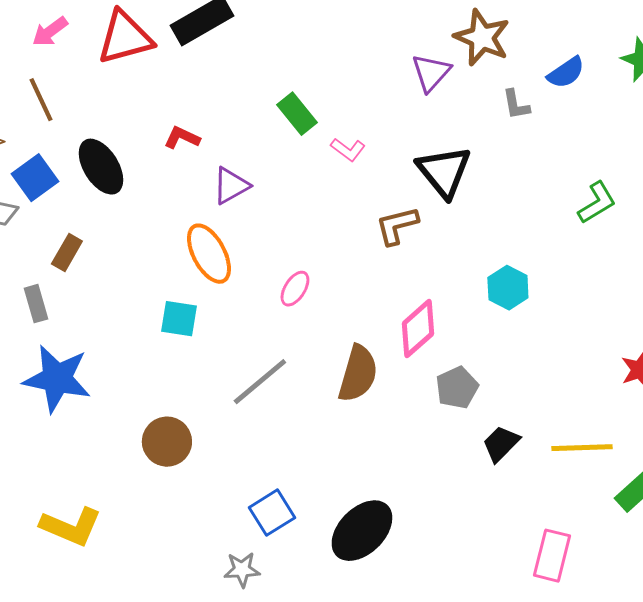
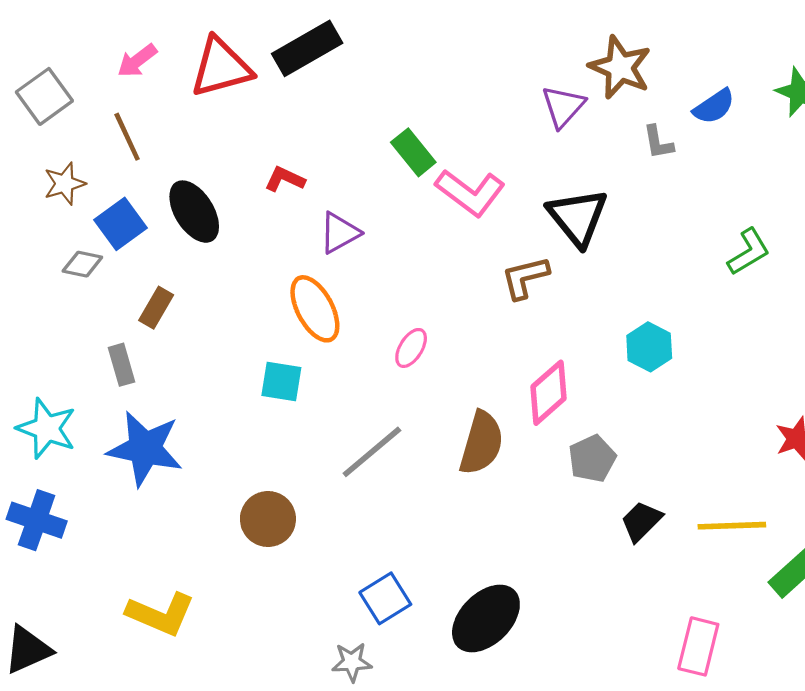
pink L-shape: (348, 150) -> (470, 193), size x1.8

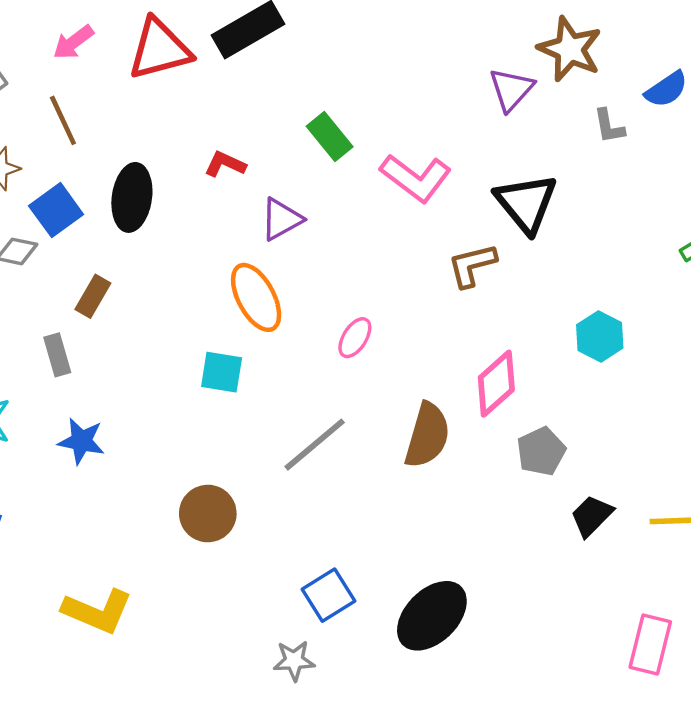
green rectangle: (413, 152) -> (330, 136), moved
black ellipse: (194, 212) -> (132, 197), turned 40
blue star: (145, 449) -> (81, 441), size x0.6

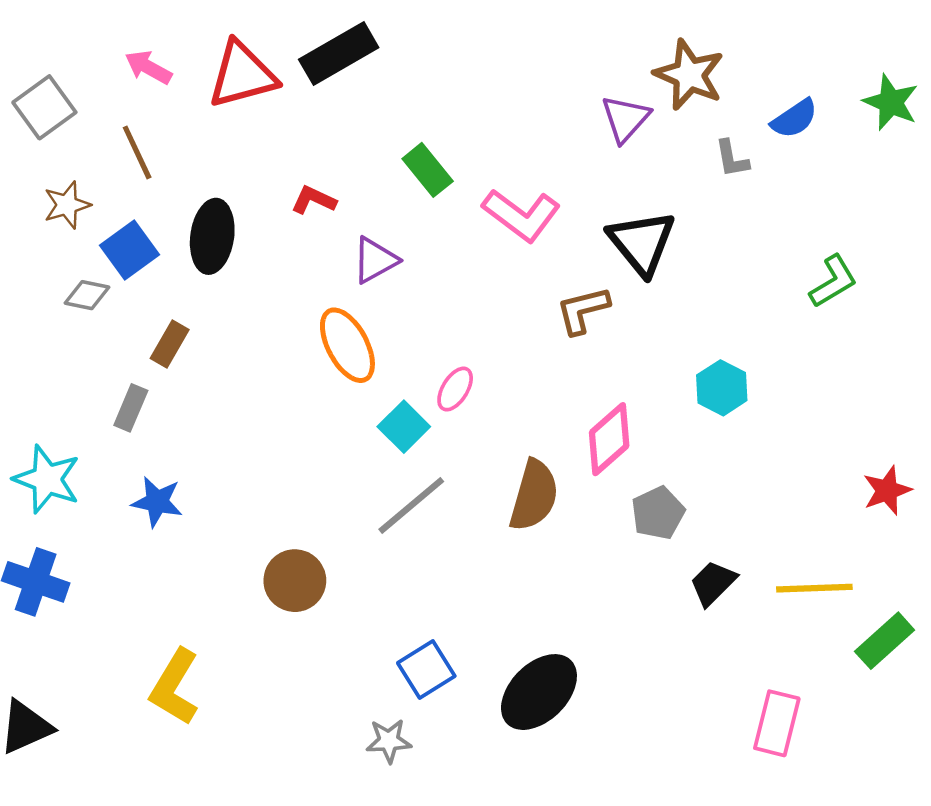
pink arrow: (73, 42) -> (148, 67), turned 66
gray rectangle: (57, 355) -> (131, 408), turned 39
cyan square: (222, 372) -> (404, 427), moved, turned 36
yellow L-shape: (97, 611) -> (175, 687), turned 98

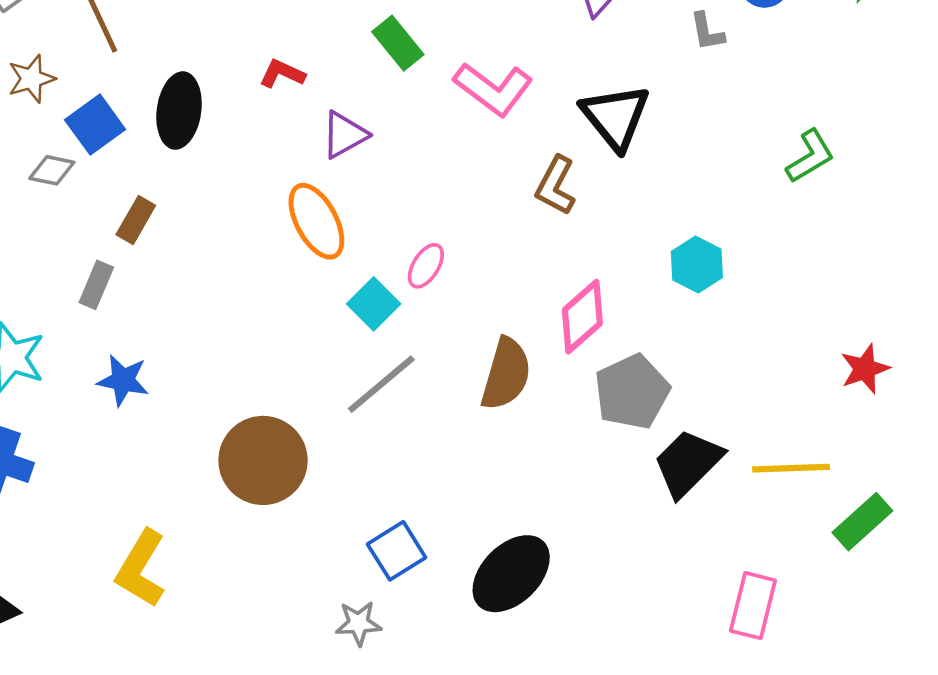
brown L-shape: (583, 310) -> (556, 186), turned -48
gray pentagon: (658, 513) -> (632, 392), size x1.4
brown circle: (295, 581) -> (263, 460), size x1.4
black trapezoid: (713, 583) -> (688, 463), size x1.5

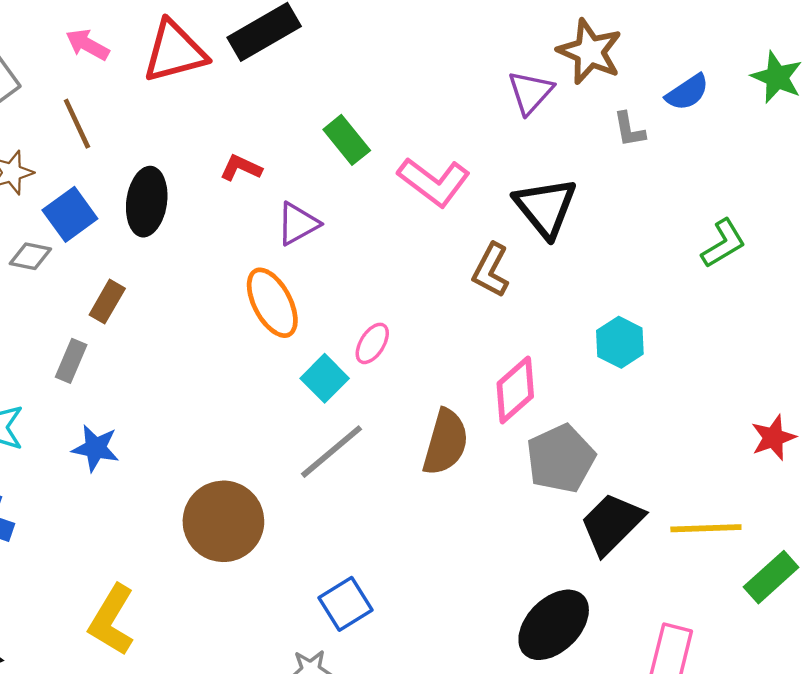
black ellipse: (511, 574) -> (554, 625), moved

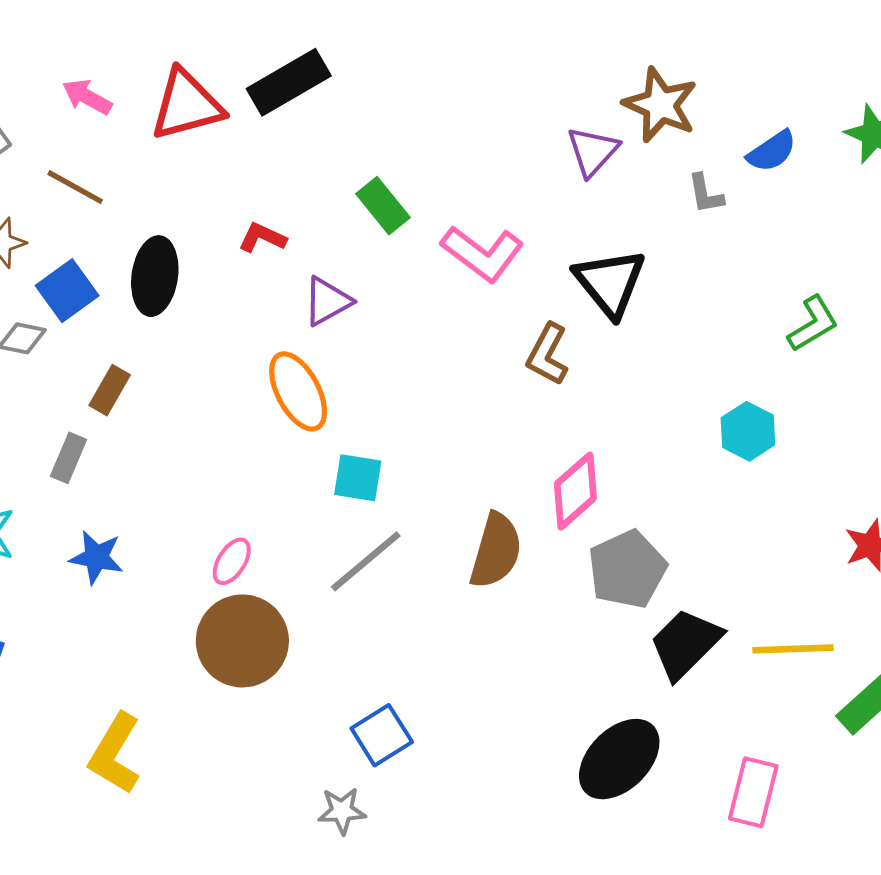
brown line: (77, 124) -> (75, 187), turned -36
cyan hexagon: (620, 342) -> (748, 431), moved
pink ellipse: (372, 343) -> (232, 561), moved
cyan square: (325, 378) -> (358, 478), turned -36

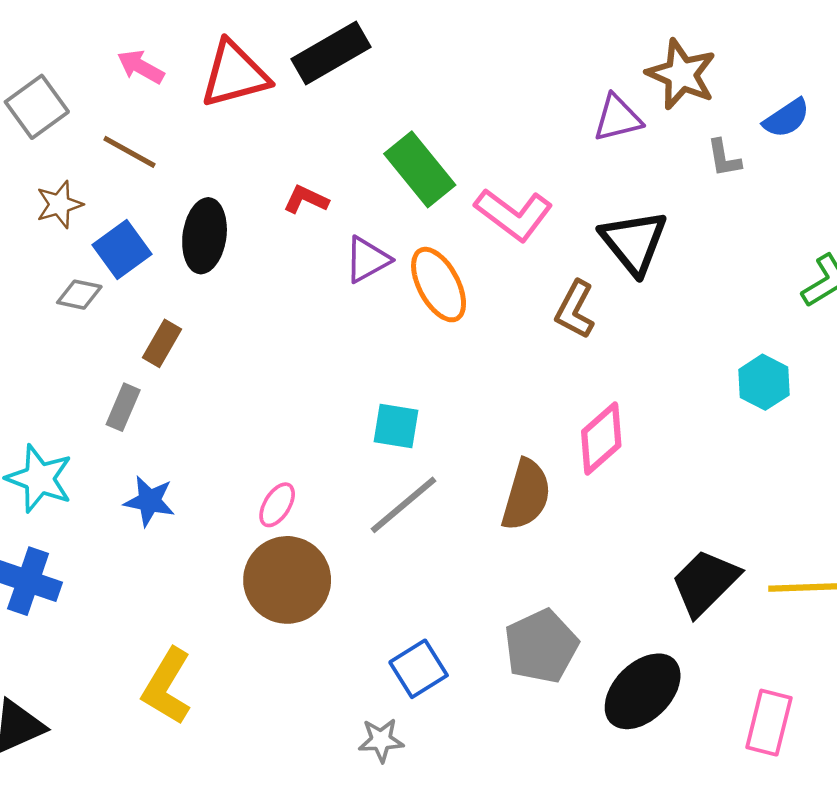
purple triangle: (593, 151) -> (618, 118), turned 34
green rectangle: (383, 206) -> (420, 169), size x1.4
orange ellipse: (298, 391) -> (439, 285), moved
gray pentagon: (627, 569) -> (541, 646), moved

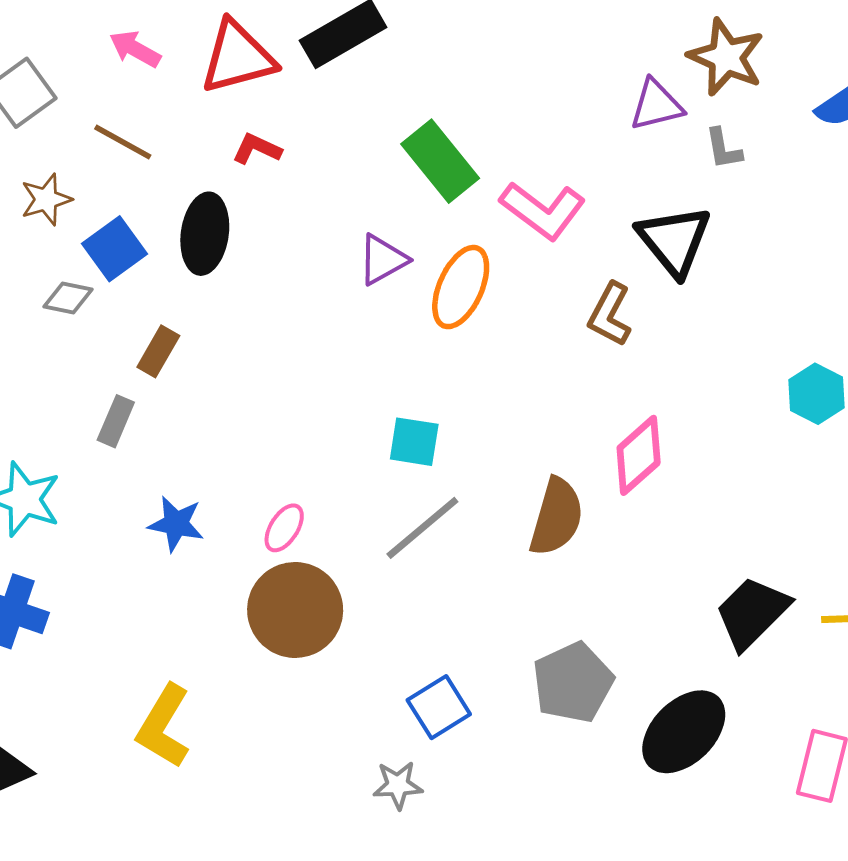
gray L-shape: (724, 158) -> (723, 149), moved
red L-shape: (306, 199) -> (257, 149), moved
orange ellipse: (439, 285) -> (461, 287), turned 52
blue star: (149, 501) -> (176, 524), moved

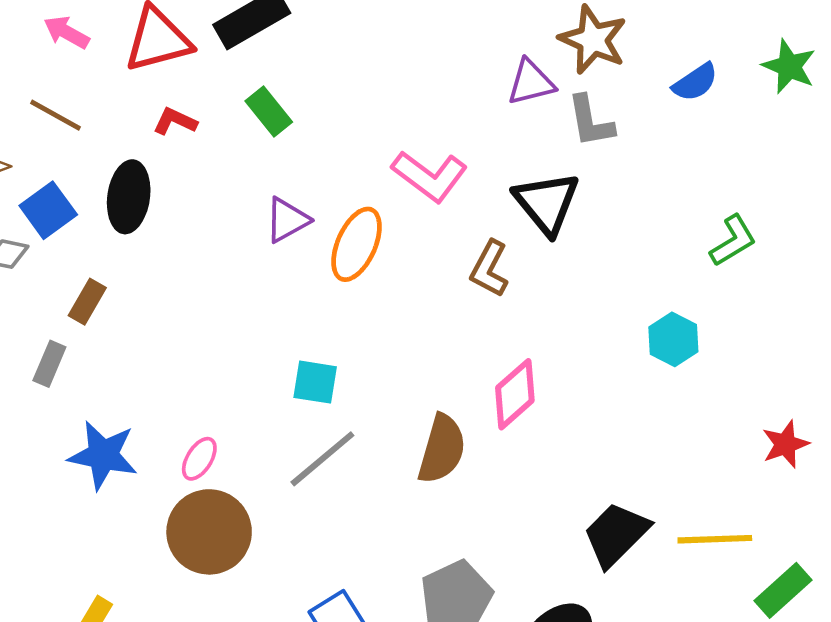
gray L-shape: (723, 149) -> (590, 121), size x1.4
green rectangle: (440, 161) -> (269, 111), moved, size x0.7
blue star: (176, 524) -> (103, 455), size x1.4

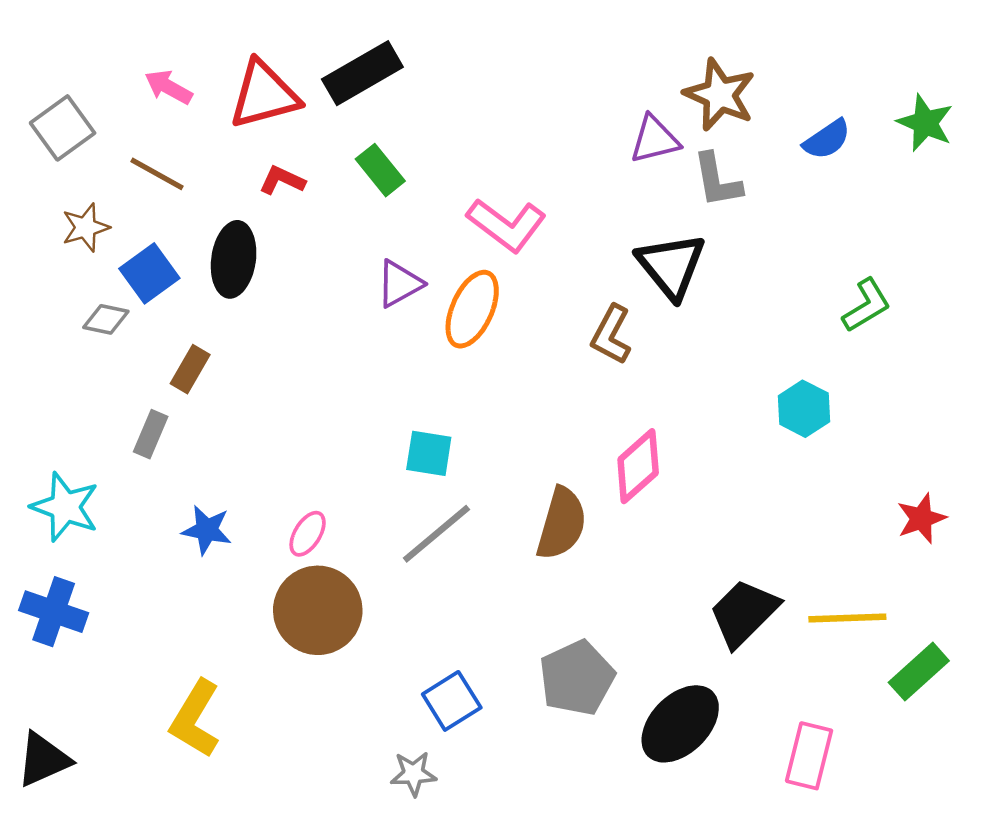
pink L-shape: (430, 176) -> (507, 225), moved
blue star: (103, 455) -> (207, 530), size x0.7

